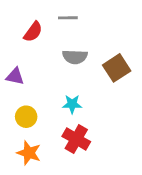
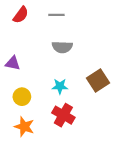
red semicircle: (33, 32) -> (21, 15), moved
brown square: (117, 68) -> (98, 81), moved

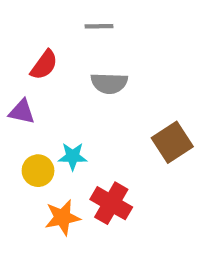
red semicircle: (21, 15) -> (44, 65), moved
cyan star: (60, 86) -> (73, 156), moved
orange star: (24, 127) -> (62, 217), moved, turned -30

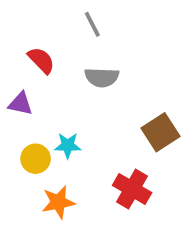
gray line: (99, 26) -> (92, 24), turned 64
red semicircle: (44, 65) -> (41, 60), turned -80
red cross: (111, 203) -> (132, 189), moved

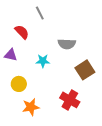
gray line: (92, 24) -> (40, 13), moved
gray semicircle: (102, 77) -> (67, 44), moved
cyan star: (68, 145) -> (43, 61), moved

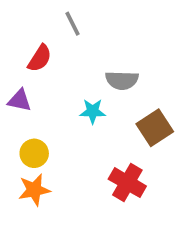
red semicircle: (22, 32) -> (40, 58), turned 77
cyan star: (43, 61) -> (93, 111), moved
orange star: (31, 107) -> (34, 190), moved

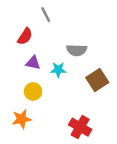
purple triangle: (20, 100) -> (33, 63), moved
yellow circle: (34, 153) -> (33, 91), moved
red cross: (127, 183) -> (80, 127), moved

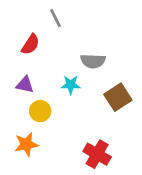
purple triangle: (33, 63) -> (25, 85), moved

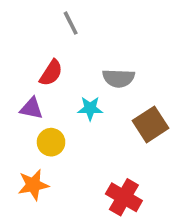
red semicircle: (30, 44) -> (51, 73), moved

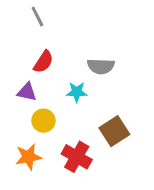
gray line: (71, 23) -> (37, 16), moved
brown square: (151, 124) -> (114, 131), moved
red cross: (124, 197) -> (77, 157), moved

